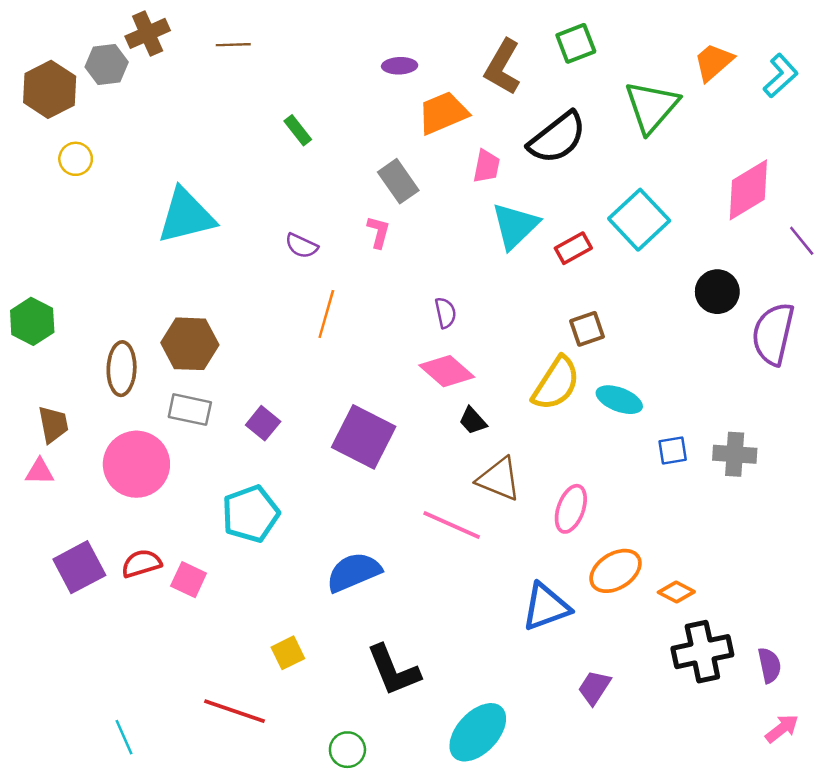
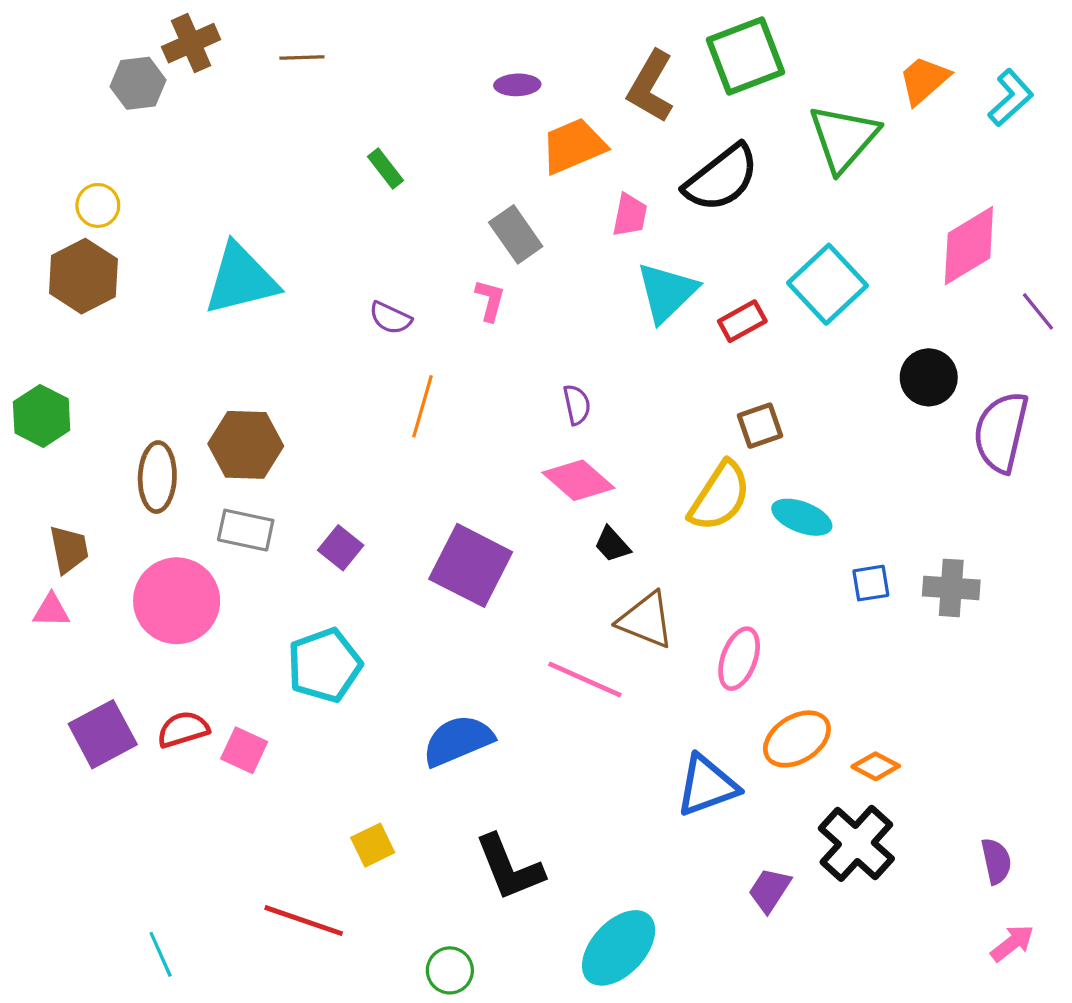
green square: (576, 43) -> (746, 56), size x1.5
brown hexagon: (50, 89) -> (83, 276), moved
black cross: (702, 652) -> (856, 843), moved, turned -36

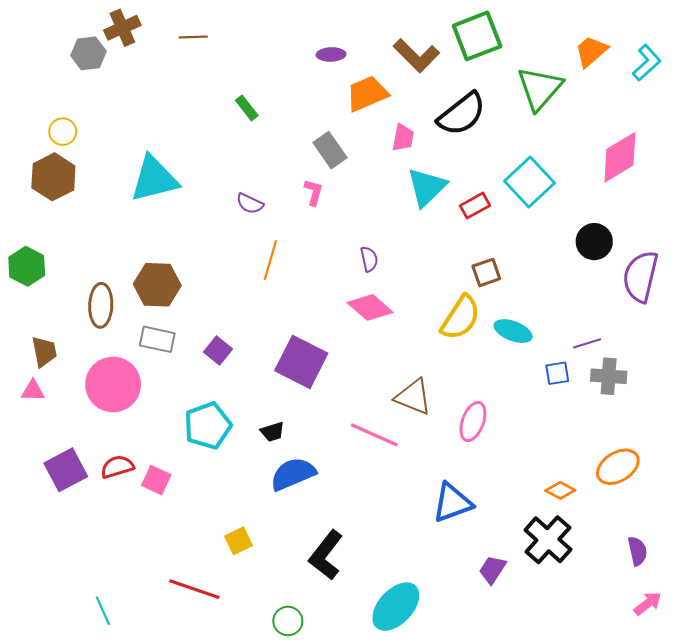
brown L-shape: (651, 86) -> (416, 56), turned -75
purple line: (1038, 311) -> (587, 343), moved, turned -68
black trapezoid: (612, 545) -> (272, 432), moved, turned -65
orange ellipse: (797, 739) -> (618, 467), moved
black L-shape: (509, 868) -> (326, 555), turned 60

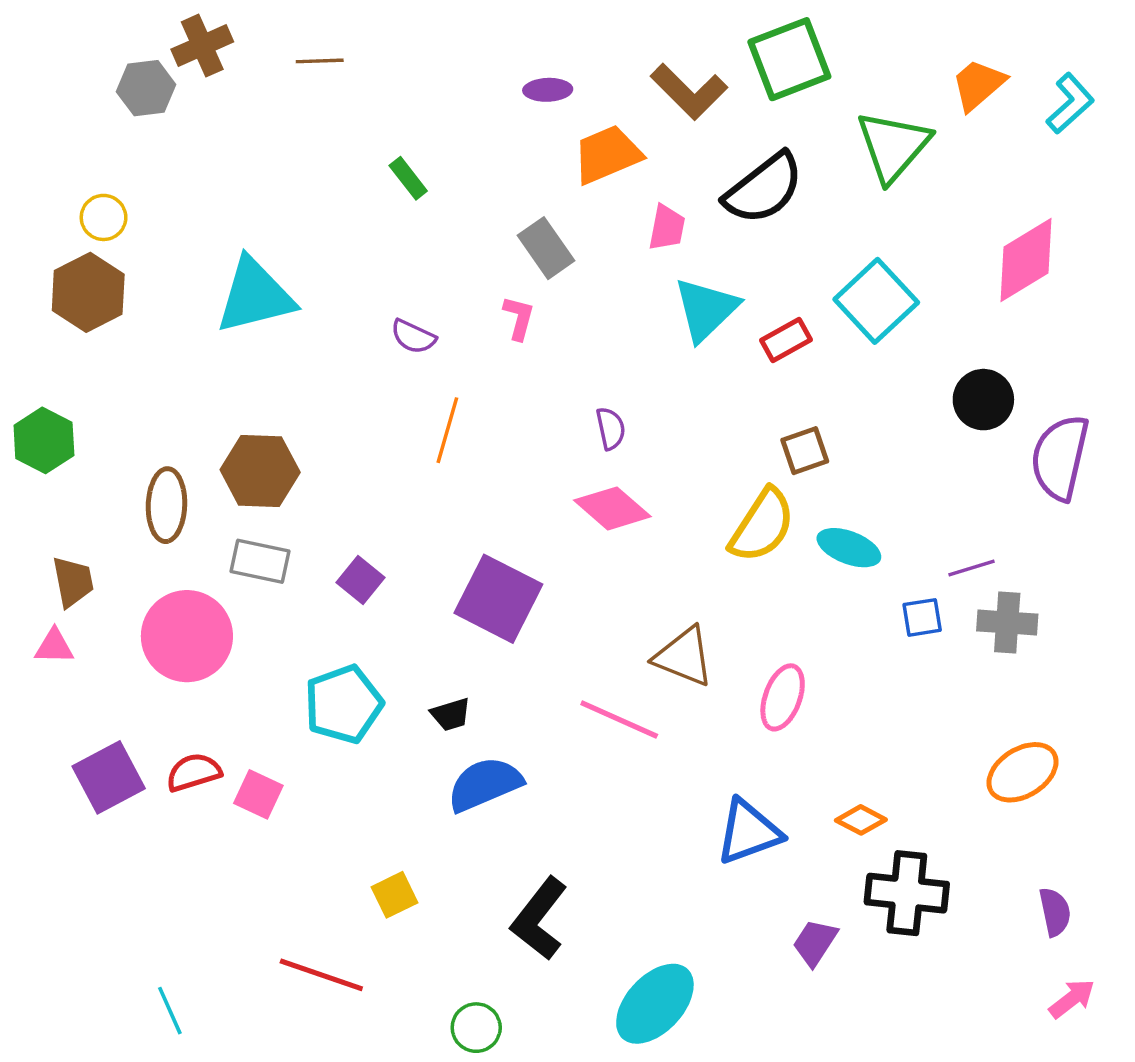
orange diamond: (560, 490) -> (861, 820), moved
black cross: (548, 540) -> (907, 893), turned -36

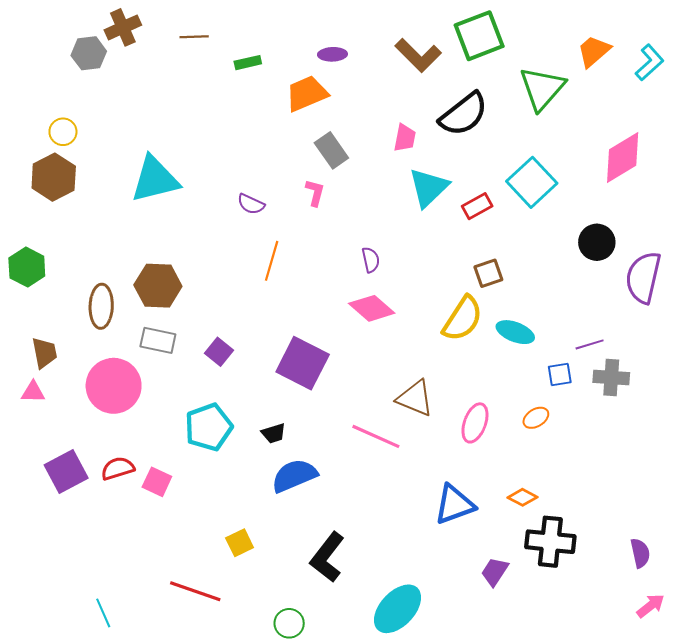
orange trapezoid: (607, 154) -> (307, 94), moved
green rectangle: (408, 178) -> (248, 63), moved, turned -65
orange ellipse: (1023, 772) -> (536, 418), moved, size x0.6

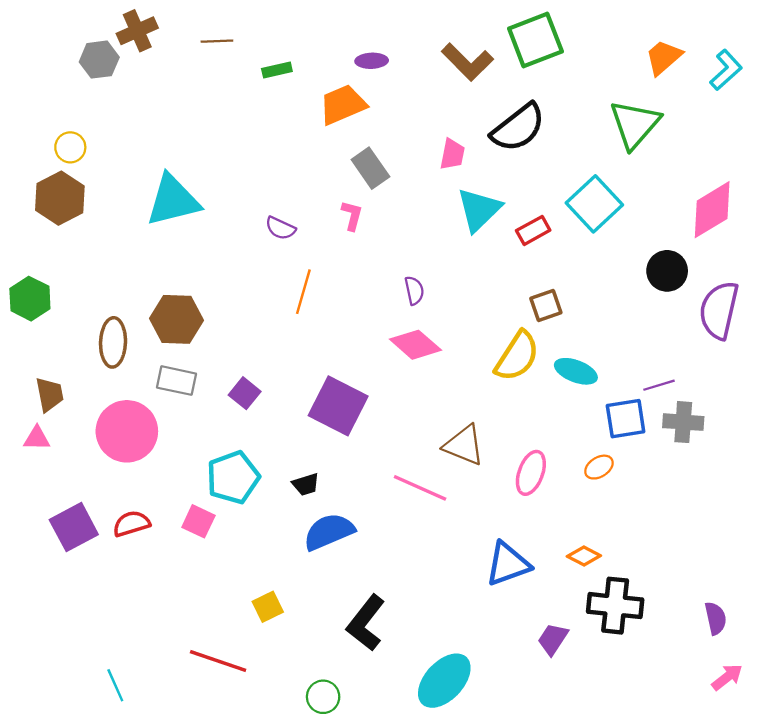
green triangle: (542, 88) -> (635, 124), moved
pink diamond: (623, 158) -> (712, 210), moved
blue square: (560, 374) -> (626, 419), size x1.5
pink square: (157, 482) -> (198, 521), moved

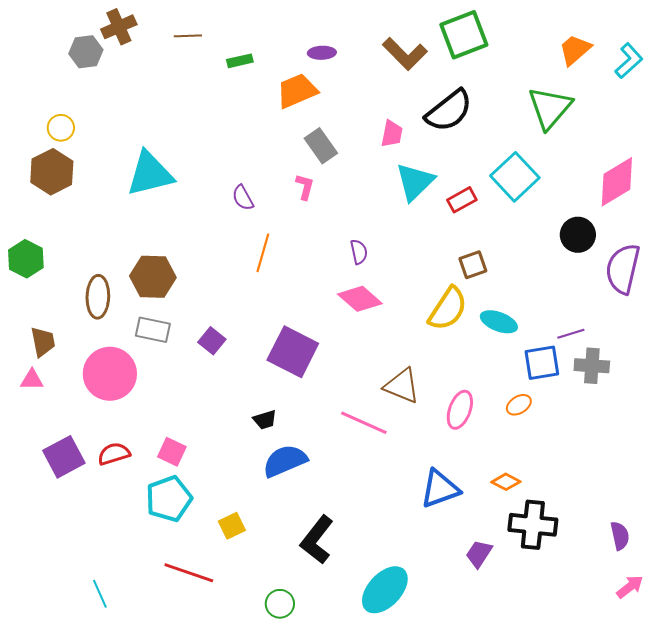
purple semicircle: (280, 228) -> (243, 198), turned 36
cyan pentagon: (233, 477) -> (169, 499), moved

